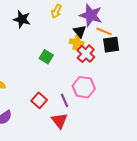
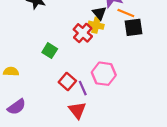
red cross: (86, 54) -> (83, 33), moved
green square: (46, 57) -> (50, 51), moved
red square: (39, 100) -> (67, 81), moved

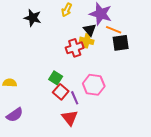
red cross: (83, 33) -> (75, 48), turned 30
green square: (50, 51) -> (56, 78), moved

